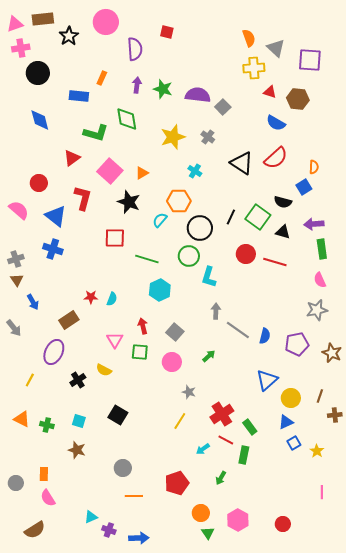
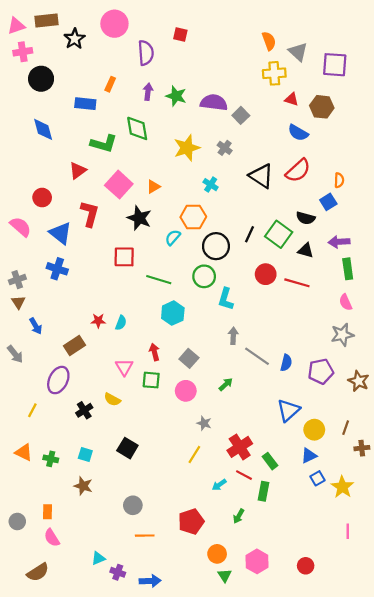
yellow star: (317, 451) -> (342, 487), size x1.5

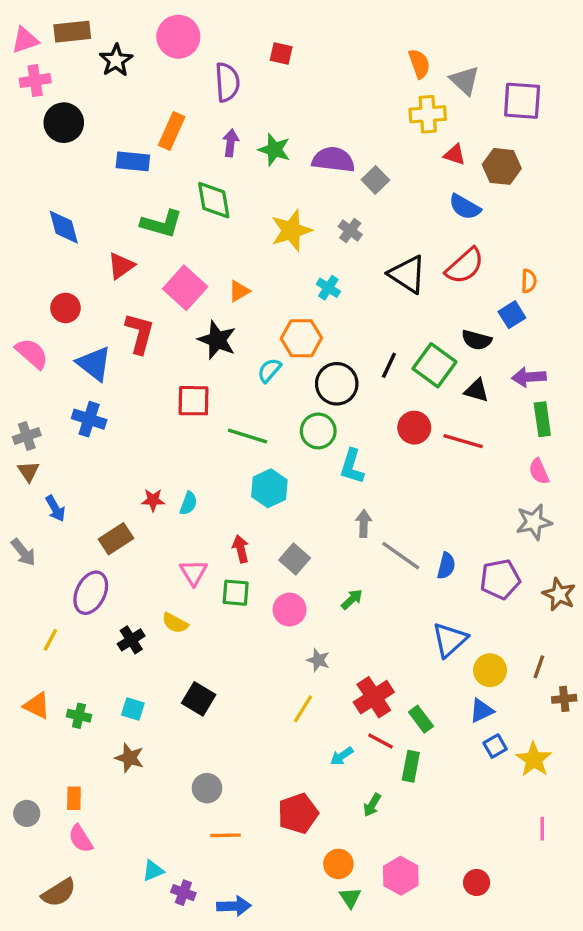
orange rectangle: (110, 84) -> (172, 131), size x1.5
blue diamond: (43, 129) -> (64, 227), moved

